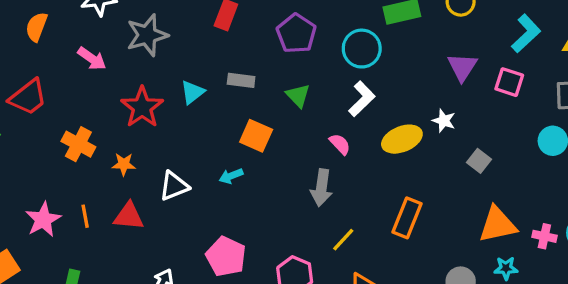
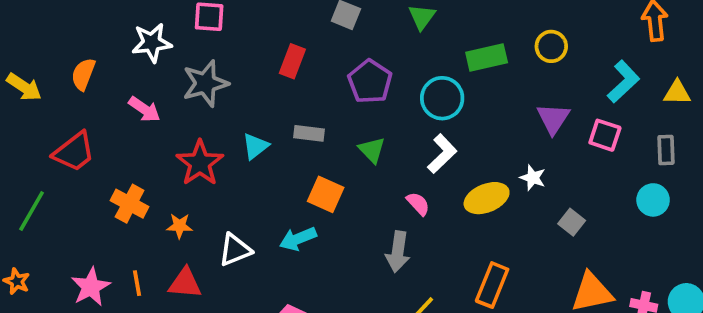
cyan arrow: (231, 176) -> (298, 239), size x1.4

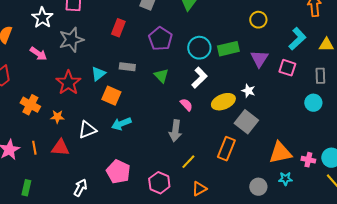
white star: (152, 43) -> (42, 18), turned -30
green rectangle: (487, 58) -> (228, 49), moved
orange square: (326, 194) -> (111, 96), moved
gray square: (572, 222) -> (246, 122), moved, size x1.6

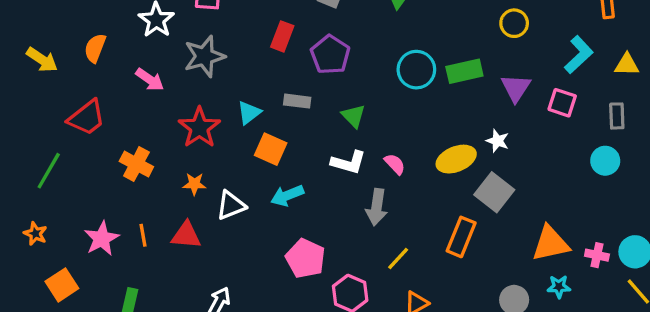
purple pentagon: (160, 39) -> (330, 55), moved
white L-shape: (199, 78) -> (348, 162), moved, turned 60
orange star: (57, 117) -> (194, 184), moved
pink pentagon: (118, 172) -> (305, 258), moved

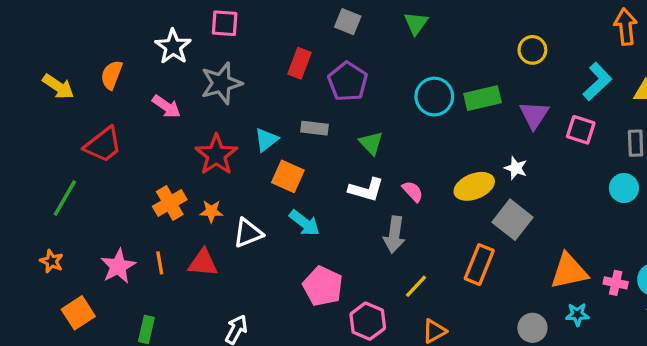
orange cross: (136, 164) -> (170, 203), moved, turned 32
cyan arrow: (287, 195) -> (304, 223), turned -120

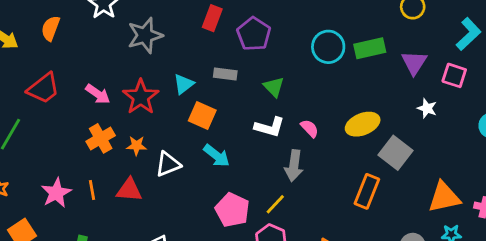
pink arrow: (166, 106) -> (98, 94), moved
white star: (516, 168) -> (427, 108), moved
yellow line: (416, 286) -> (275, 204), moved

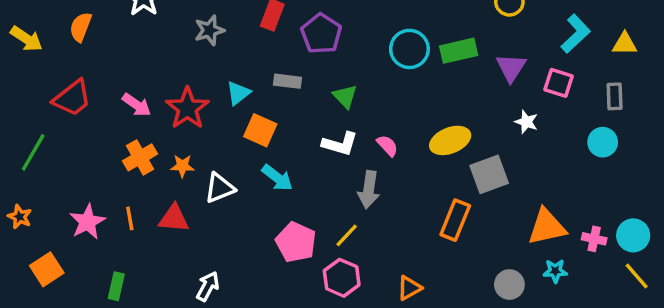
gray star: (145, 35) -> (209, 30), moved, size x0.7
gray square: (395, 153) -> (489, 174), turned 32

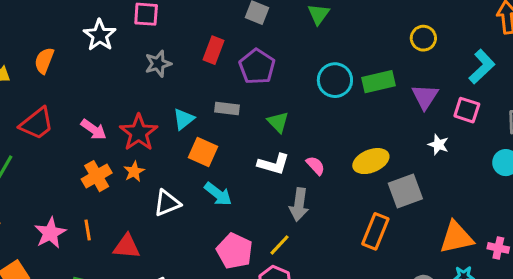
orange star: (182, 166) -> (134, 172), moved, turned -30
red triangle: (174, 218) -> (127, 246), moved

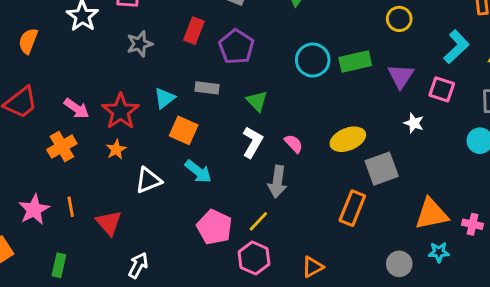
white L-shape: (273, 164) -> (253, 142), turned -76
orange cross: (97, 176) -> (62, 147), moved
red triangle: (127, 246) -> (109, 223), turned 44

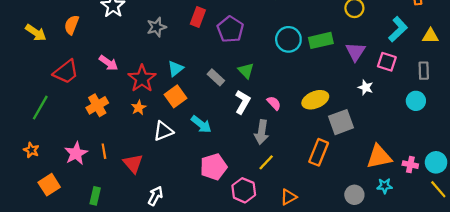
gray rectangle: (207, 88) -> (216, 77), moved, turned 36
pink arrow: (77, 108) -> (108, 63), moved
orange square: (184, 130) -> (176, 96), moved, turned 30
yellow line: (258, 221) -> (266, 162), moved
pink pentagon: (214, 227) -> (214, 167), turned 30

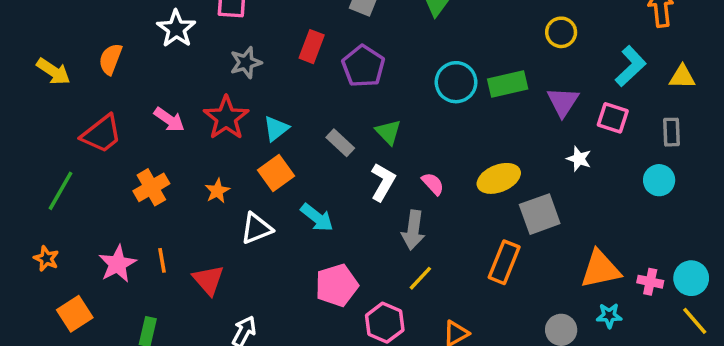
red star: (142, 78) -> (226, 118), moved

